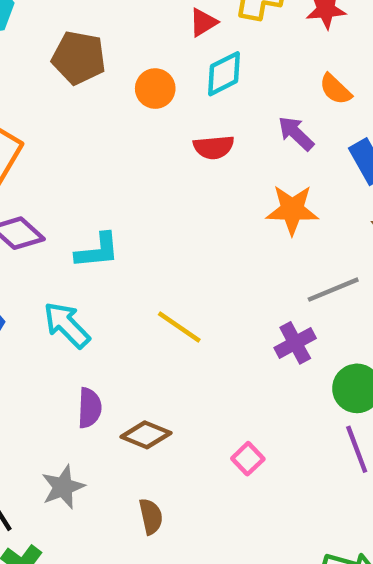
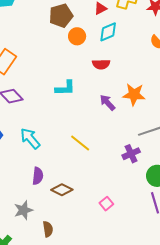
brown pentagon: (79, 58) -> (61, 16), moved, turned -30
purple arrow: (296, 133) -> (107, 103), moved
cyan L-shape: (97, 251) -> (65, 88), moved
brown semicircle: (151, 516) -> (48, 229), moved

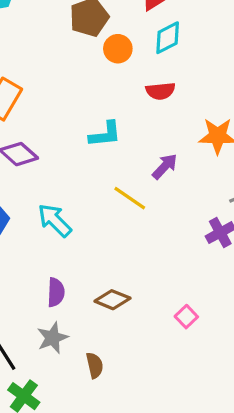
purple arrow: (107, 103) -> (165, 166), moved, turned 90
yellow line: (80, 143) -> (130, 198), moved
purple semicircle: (38, 176) -> (56, 292), moved

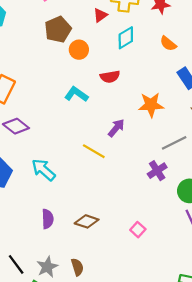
cyan diamond: (168, 38) -> (126, 38), moved
cyan L-shape: (105, 134) -> (76, 94), moved, turned -135
gray star: (53, 338) -> (47, 267), moved

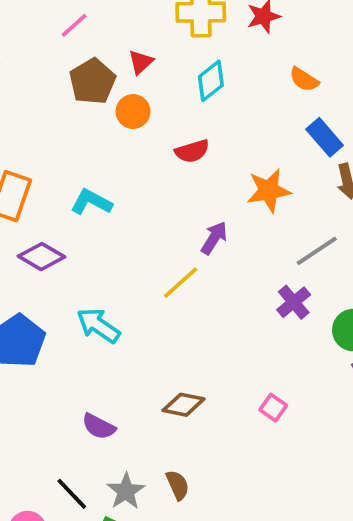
red triangle: (100, 15) -> (141, 62), moved
orange semicircle: (168, 44) -> (304, 79), moved
cyan L-shape: (76, 94) -> (91, 202), moved
yellow line: (94, 151) -> (181, 283), turned -65
purple semicircle: (48, 219) -> (99, 426), moved, turned 126

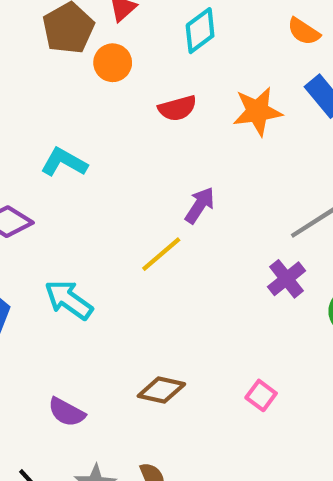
orange star: (269, 191) -> (257, 111), moved

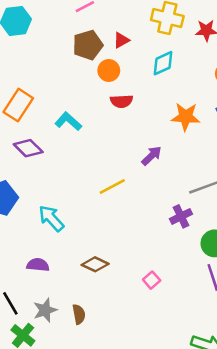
red semicircle: (177, 108) -> (122, 101), moved
purple arrow: (200, 205) -> (152, 156), moved
cyan arrow: (69, 300) -> (51, 218), moved
purple semicircle: (67, 412) -> (38, 265), turned 145

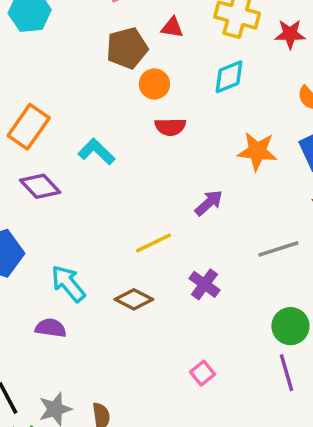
red triangle: (121, 40) -> (172, 27), moved, turned 36
purple cross: (181, 216) -> (204, 284), moved, turned -30
brown diamond: (95, 264) -> (134, 299), moved
purple semicircle: (38, 265) -> (51, 328), moved

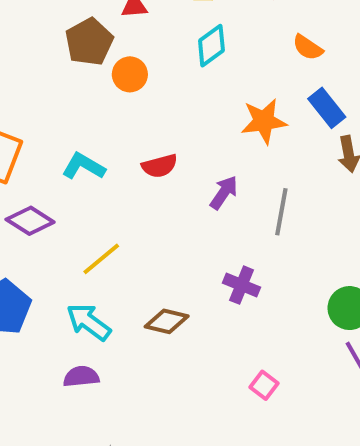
red semicircle: (170, 127) -> (160, 166), moved
yellow line: (153, 243) -> (101, 259), moved
gray line: (278, 249) -> (281, 212), moved, turned -48

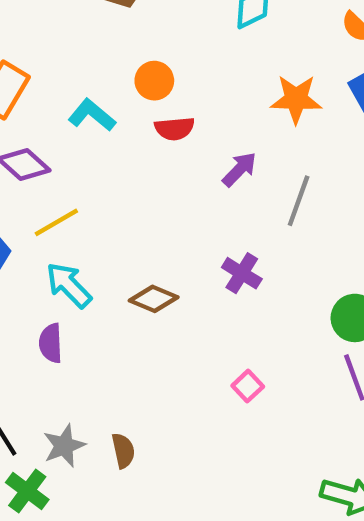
orange circle: (130, 74) -> (154, 81), moved
yellow line: (101, 259) -> (56, 222), moved
purple semicircle: (81, 377) -> (51, 343), turned -96

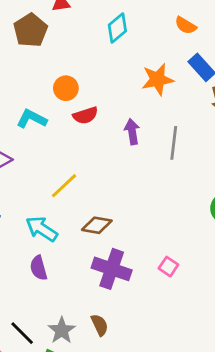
purple arrow: (239, 169) -> (132, 132), turned -40
yellow line: (56, 222) -> (64, 186), moved
purple cross: (242, 273) -> (112, 269), moved, size x1.5

